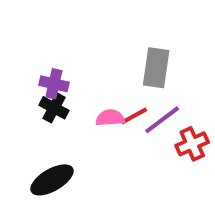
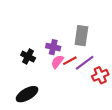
purple cross: (54, 84) -> (53, 47), moved
pink semicircle: (110, 118) -> (57, 62), turned -48

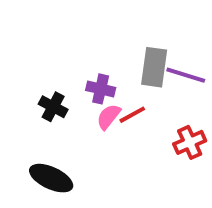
purple line: (85, 63) -> (186, 75), moved, turned 54
black ellipse: (27, 94) -> (51, 178), turned 55

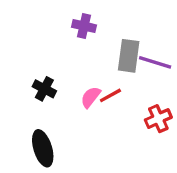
purple cross: (101, 89) -> (84, 26), moved
black ellipse: (51, 178) -> (43, 148), turned 48

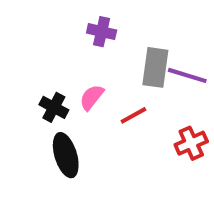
pink semicircle: (91, 97) -> (92, 97), moved
black ellipse: (43, 148) -> (66, 155), moved

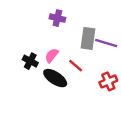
red line: (133, 115) -> (76, 66), turned 70
black ellipse: (66, 155) -> (55, 78), moved, turned -40

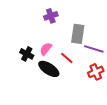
purple cross: (57, 18) -> (51, 16), turned -32
purple line: (106, 43) -> (94, 49), moved

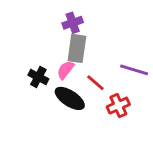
gray rectangle: (78, 34) -> (77, 48), moved
red cross: (96, 72) -> (118, 106), moved

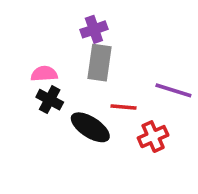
pink semicircle: (65, 70) -> (44, 74), moved, turned 48
red line: (95, 83) -> (124, 107), turned -36

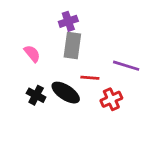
pink semicircle: (44, 74) -> (32, 54), turned 54
black cross: (50, 100) -> (36, 95), moved

